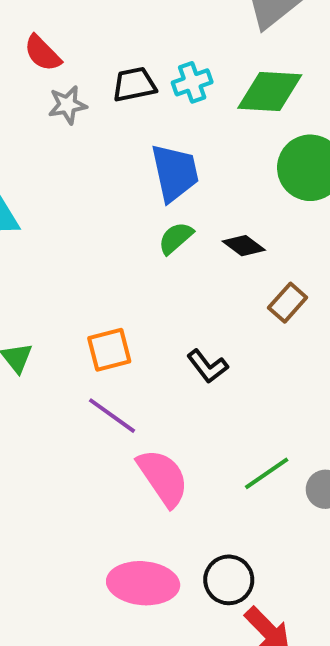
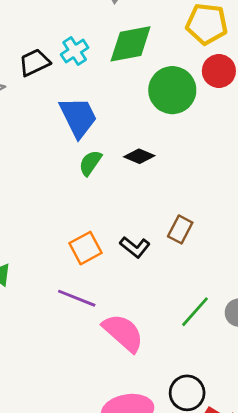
brown rectangle: (288, 303) -> (180, 229), moved
orange square: (109, 350) -> (86, 248), moved

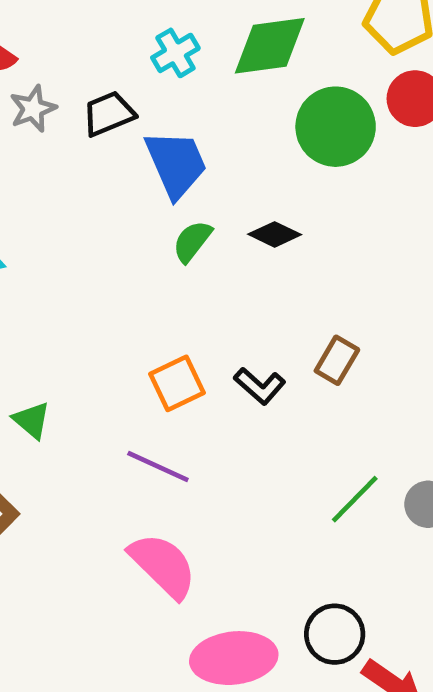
black trapezoid: (34, 63) -> (109, 114), moved
pink semicircle: (123, 333) -> (163, 565), moved

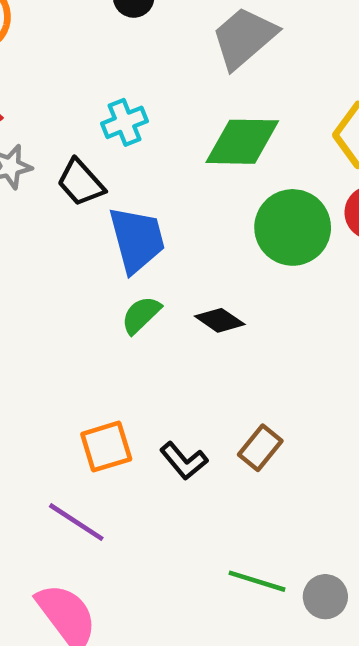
cyan cross: (175, 53) -> (125, 122), moved
black trapezoid: (109, 114) -> (81, 183), turned -118
green line: (355, 499) -> (257, 581), turned 54

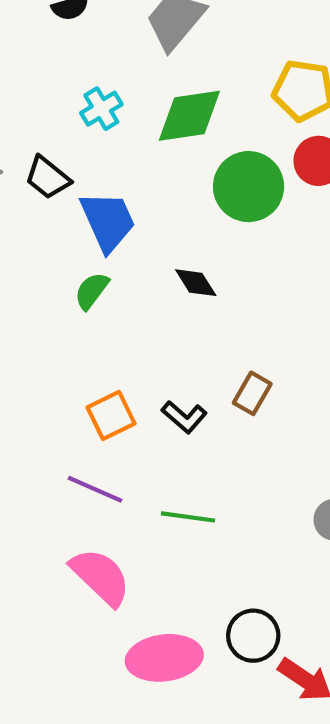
cyan cross: (125, 122) -> (101, 109), moved
green semicircle: (141, 315) -> (92, 291), moved
black diamond: (220, 320) -> (196, 283), turned 33
green line: (257, 581) -> (188, 517), moved

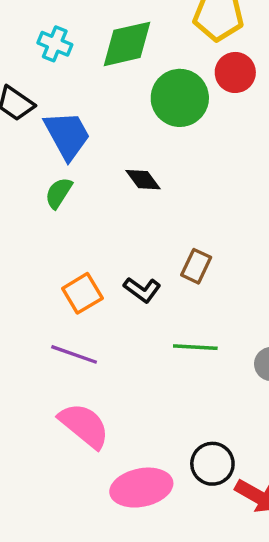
cyan cross: (101, 109) -> (55, 44), turned -32
green line: (188, 517) -> (195, 347), moved

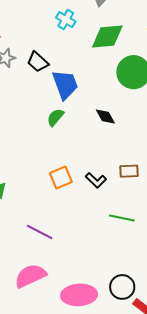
cyan cross: (55, 44) -> (66, 20), moved
brown rectangle: (196, 266) -> (129, 171), turned 54
purple line: (74, 354) -> (40, 232), moved
pink semicircle: (84, 425) -> (30, 276), moved, turned -72

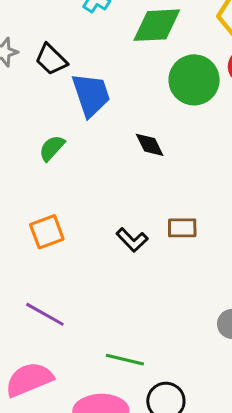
green semicircle: (55, 117) -> (52, 148), moved
orange square: (61, 177) -> (47, 232), moved
green line: (122, 218) -> (125, 360), moved

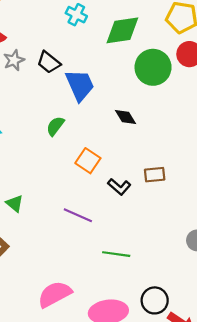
orange square: (47, 232) -> (88, 161), moved, turned -30
purple line: (45, 314) -> (78, 215), moved
green line: (125, 360) -> (116, 254), moved

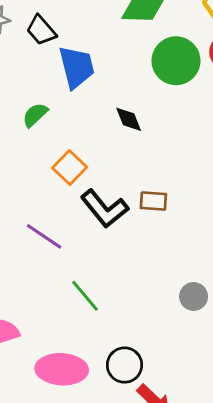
black L-shape: (119, 187) -> (104, 209), size x1.6
green line: (116, 254) -> (85, 296), turned 32

